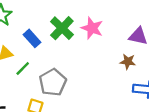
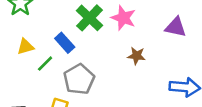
blue rectangle: (32, 38) -> (65, 43), moved
brown star: (128, 62) -> (136, 56), moved

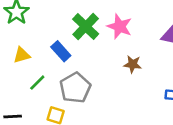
green line: (45, 64) -> (37, 83), moved

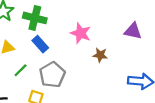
green cross: (86, 26) -> (35, 18), moved, turned -30
pink star: (120, 26) -> (81, 33), moved

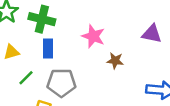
blue rectangle: (40, 44) -> (48, 48), turned 42
gray pentagon: (52, 75) -> (61, 83), turned 30

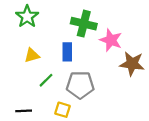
green cross: (42, 19) -> (84, 24), moved
brown star: (115, 61) -> (132, 64), size x1.5

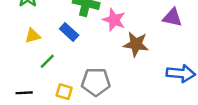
blue rectangle: (67, 52) -> (69, 32), turned -48
gray pentagon: (80, 85) -> (96, 82), moved

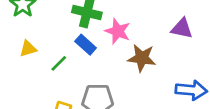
blue rectangle: (69, 32) -> (86, 45), moved
green line: (47, 61) -> (59, 63), moved

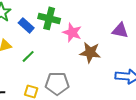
blue rectangle: (86, 45) -> (26, 25), moved

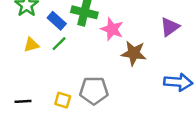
purple triangle: (120, 30) -> (170, 27), turned -48
green line: (28, 56) -> (59, 44), moved

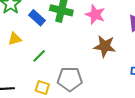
pink star: (112, 29) -> (95, 15), moved
green line: (59, 44) -> (39, 56), moved

